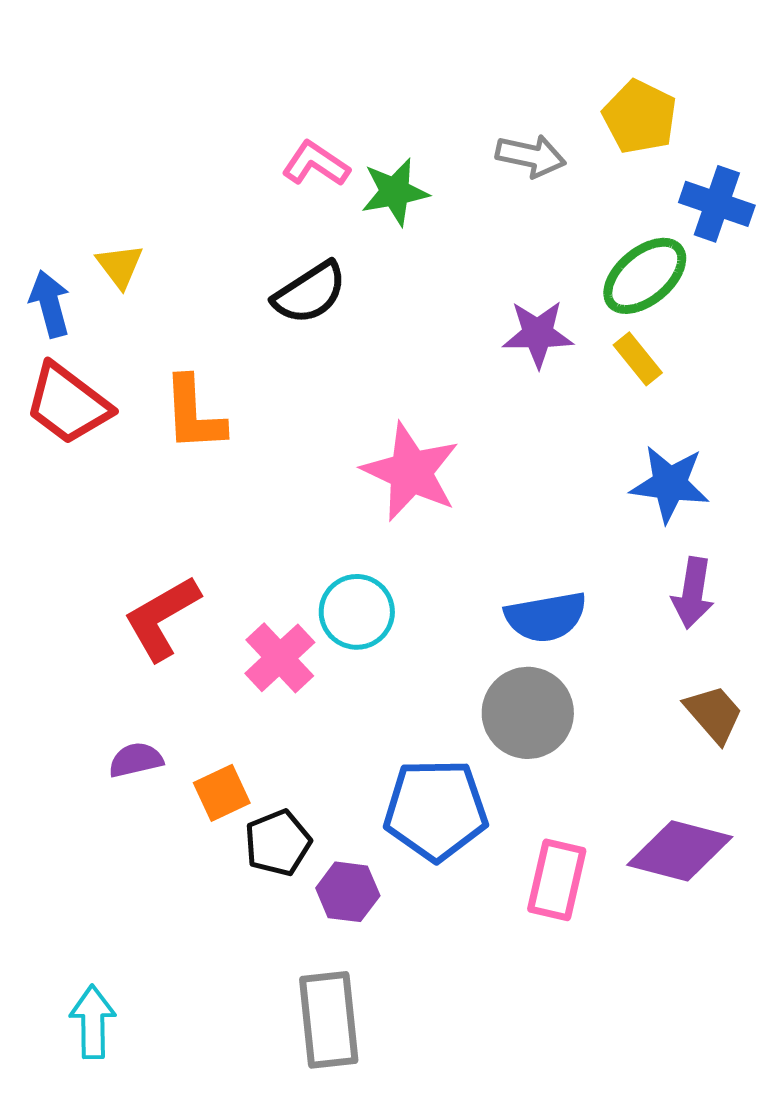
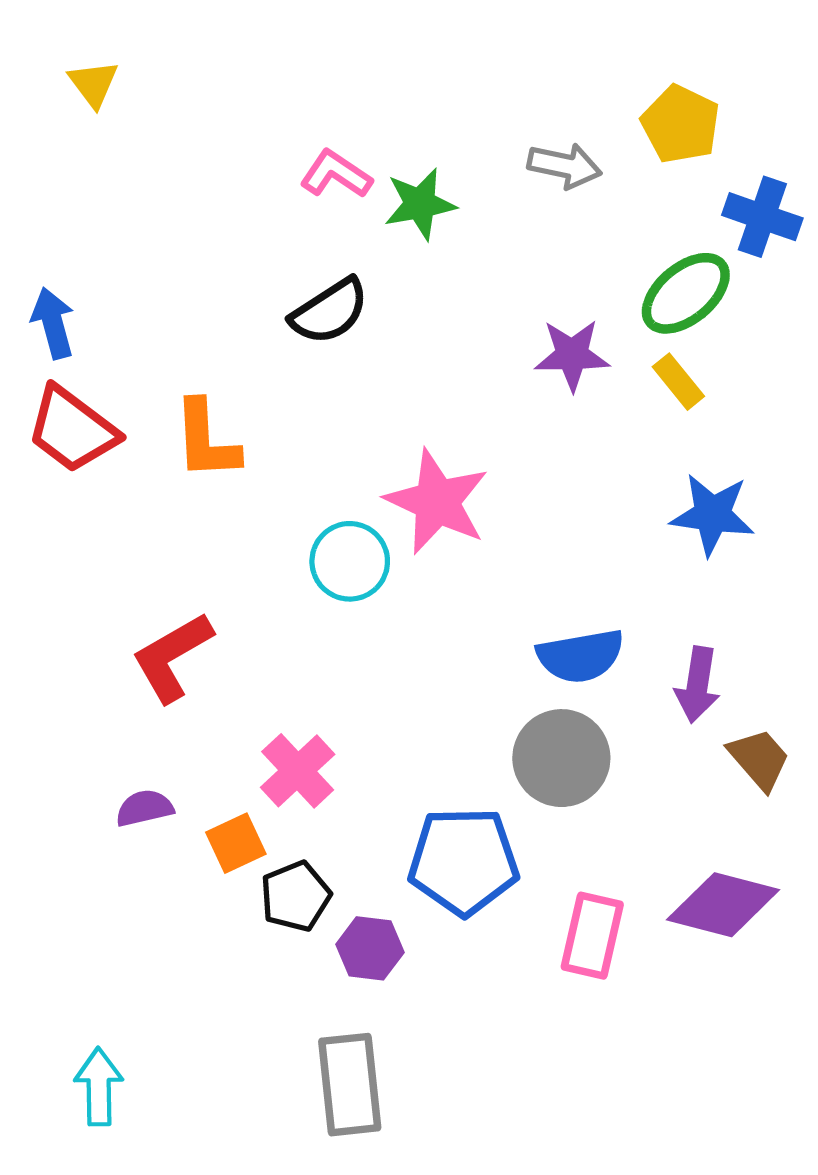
yellow triangle: (120, 266) -> (93, 84), moved
purple arrow: (693, 593) -> (697, 685), moved
cyan circle: (357, 612) -> (350, 561), moved
pink cross: (280, 658) -> (298, 771), moved

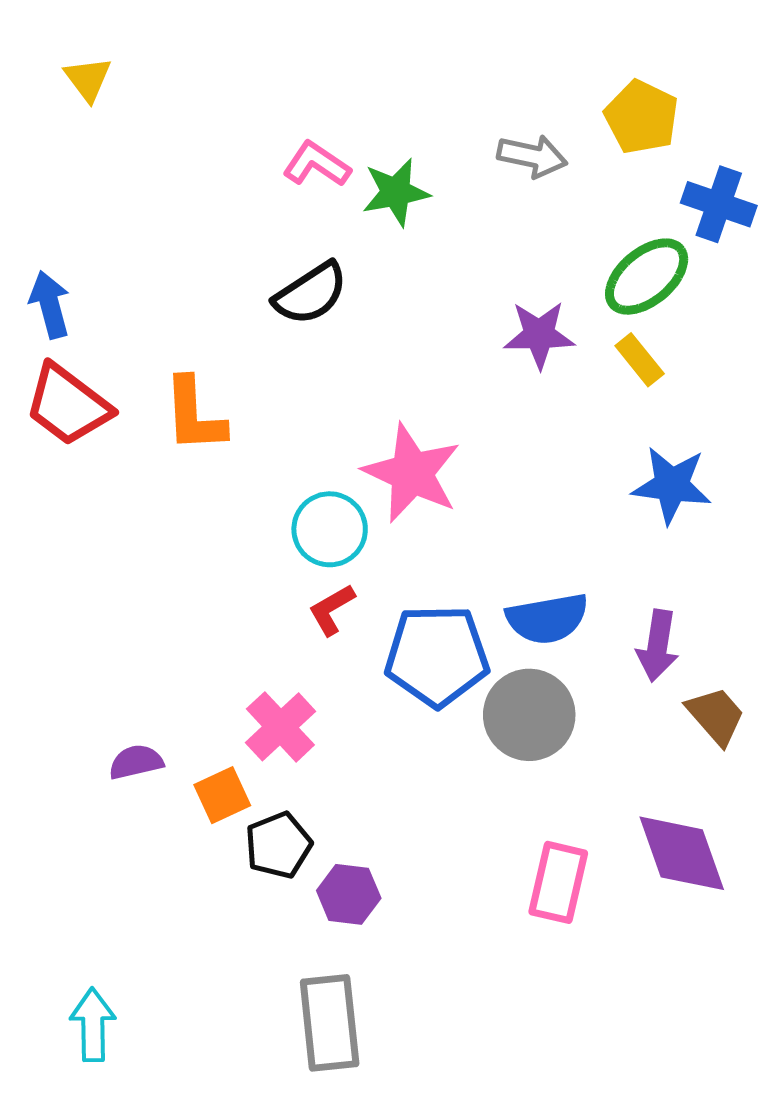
red L-shape: (172, 657) -> (332, 610), moved, size x0.6
blue pentagon: (464, 861) -> (437, 656), moved
purple diamond: (723, 905) -> (682, 853), turned 56

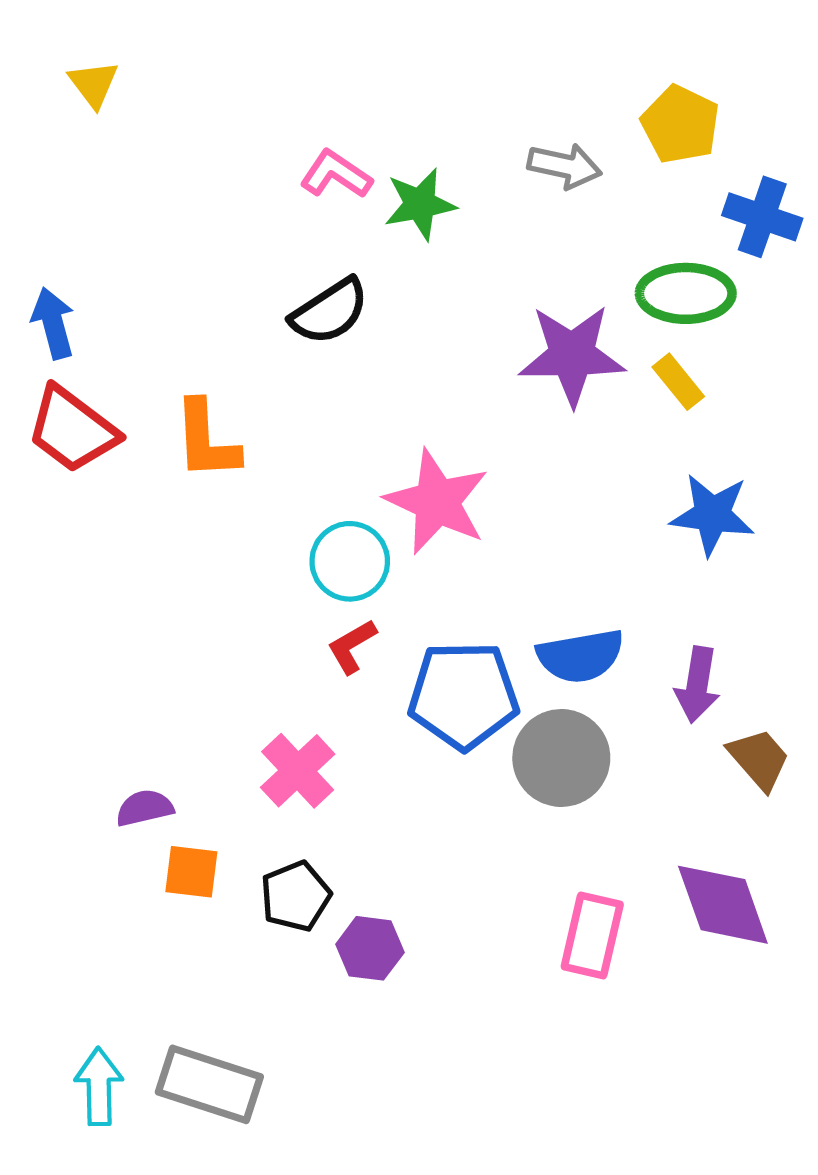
green ellipse: (647, 277) -> (686, 293), turned 40
purple star: (539, 335) -> (572, 355), size x1.4
orange square: (222, 795) -> (191, 872), moved, turned 32
gray rectangle: (330, 1023) -> (209, 1084), moved, turned -66

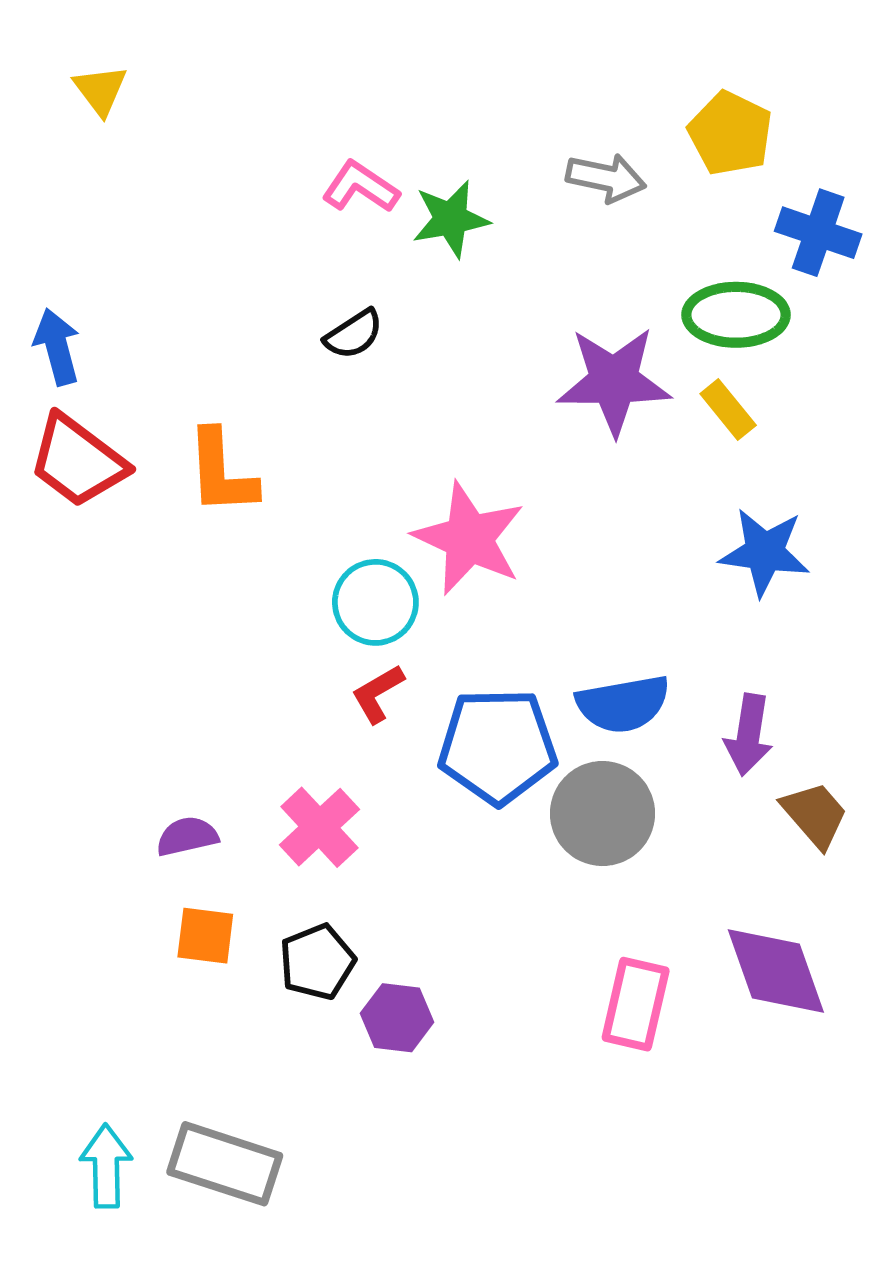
black semicircle: (330, 311) -> (354, 334), size x0.7
purple semicircle: (145, 808) -> (187, 836), moved

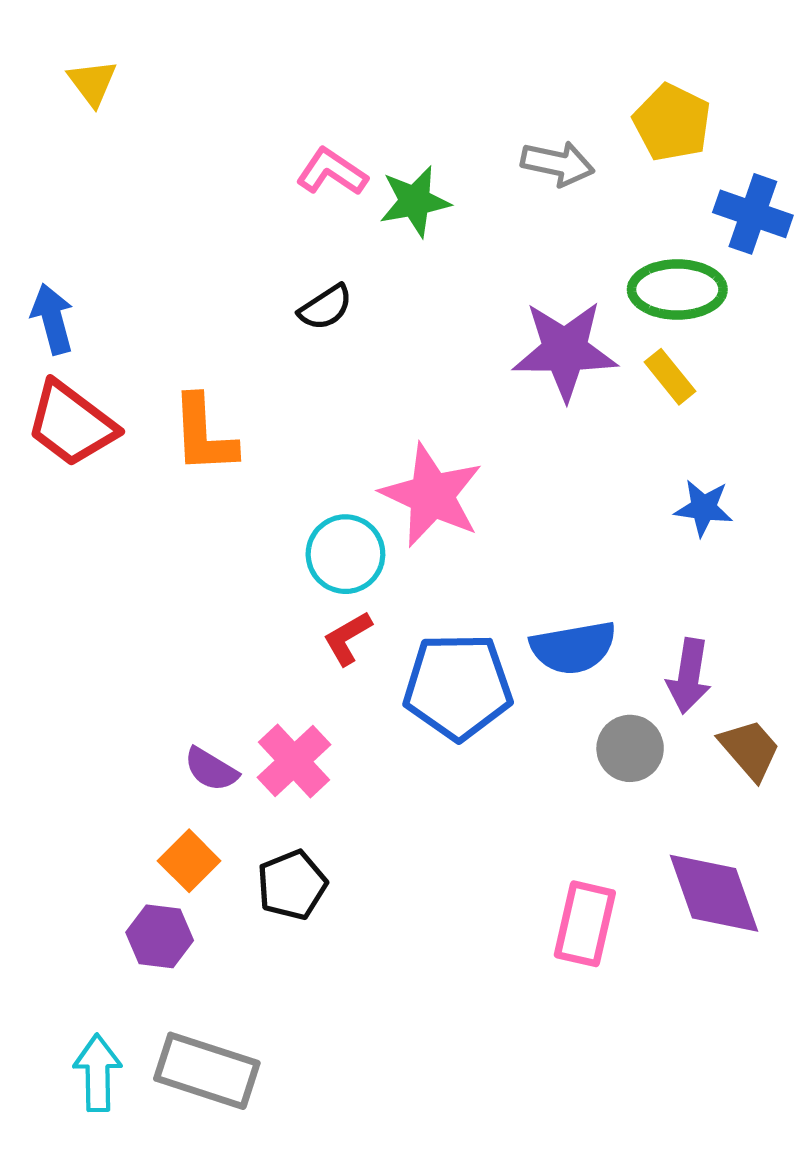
blue star: (765, 552) -> (704, 508), size x0.7
gray circle: (602, 814) -> (630, 748), moved, size x0.7
purple semicircle: (187, 836) -> (211, 769), moved, turned -136
orange square: (205, 936) -> (189, 861), turned 38
purple hexagon: (397, 1018) -> (160, 936), moved

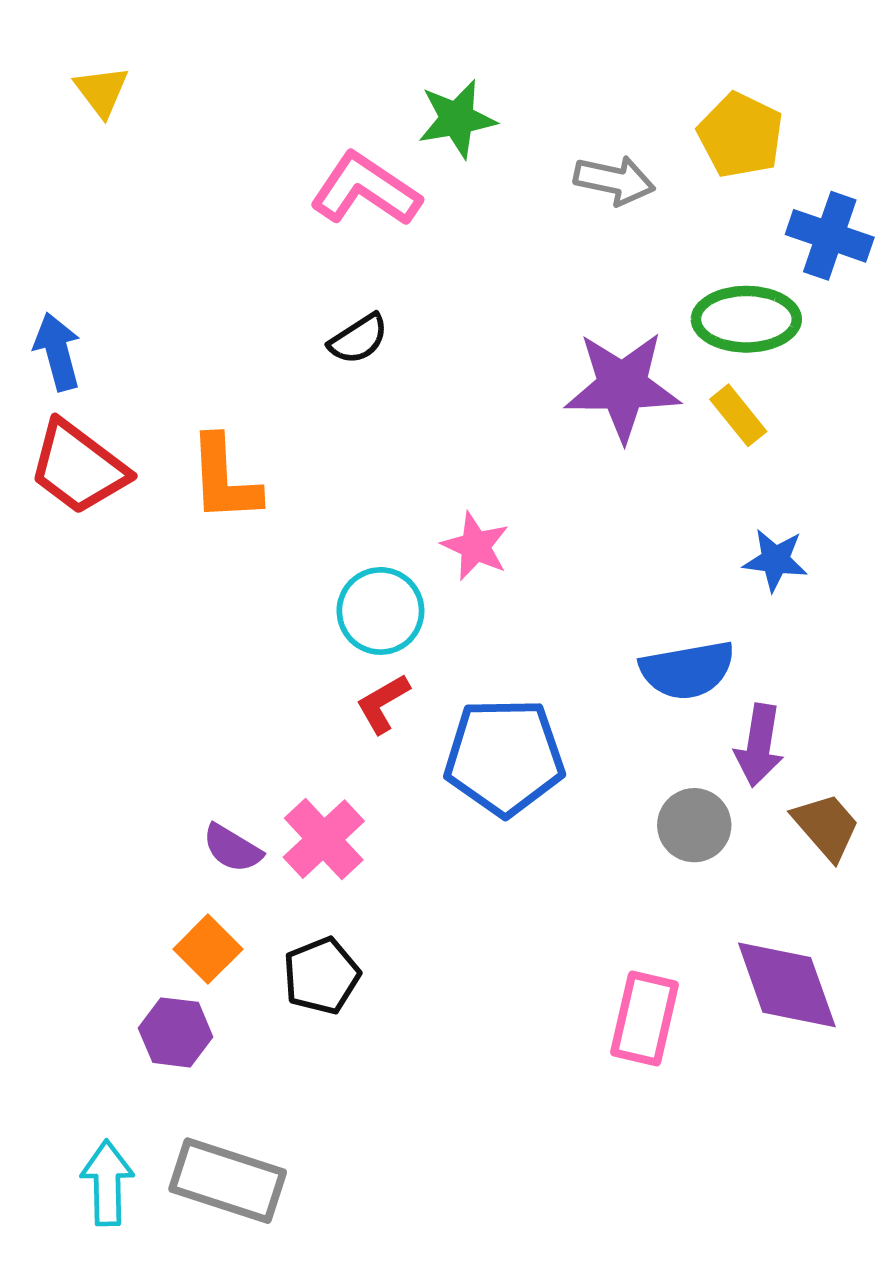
pink L-shape: (332, 172) -> (365, 190), size x1.4
green star: (415, 201) -> (457, 119), moved
pink star: (432, 495) -> (475, 546), size x0.6
blue semicircle: (573, 648) -> (687, 670), moved

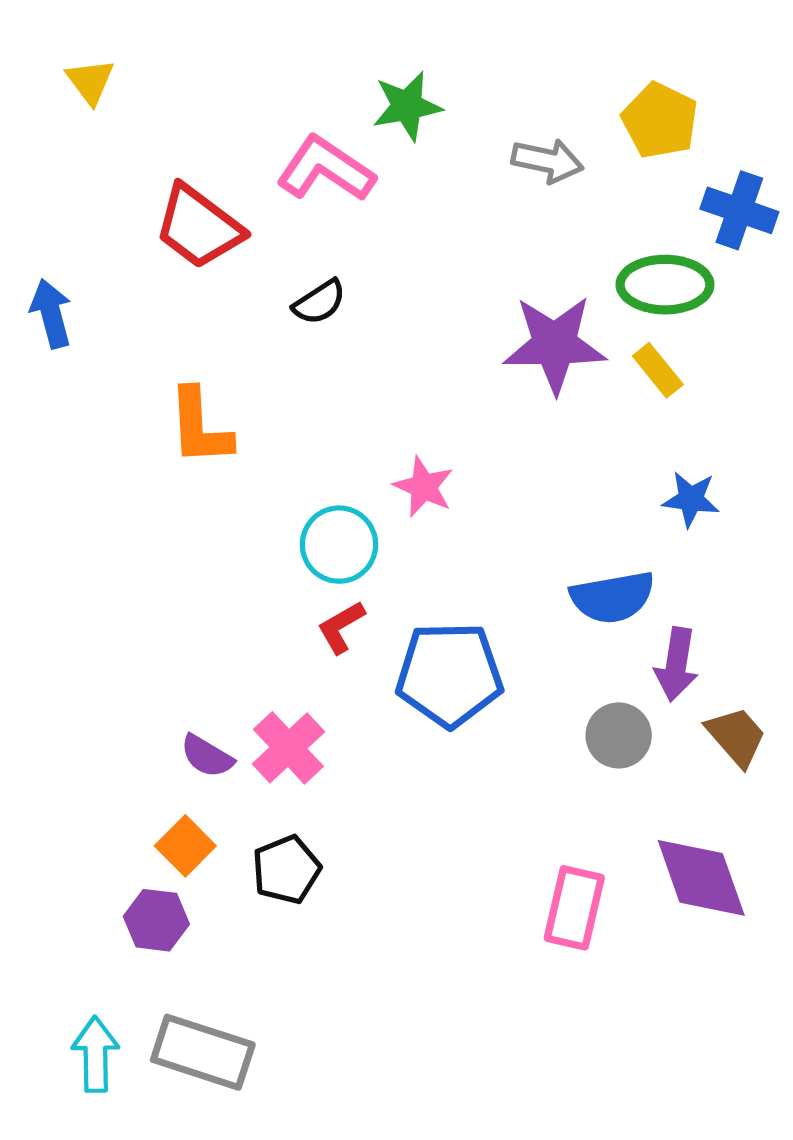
red trapezoid: (78, 467) -> (199, 227), moved

